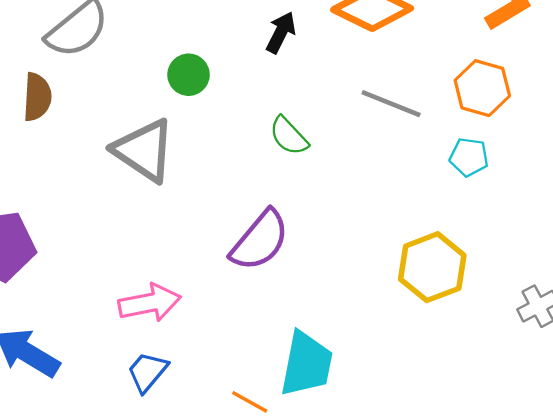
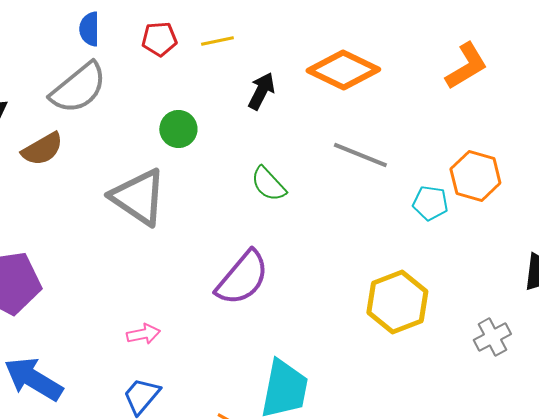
orange hexagon: (482, 88) -> (475, 176), moved
brown semicircle: (37, 97) -> (42, 149), turned 57
pink arrow: (150, 303) -> (143, 334), size x0.6

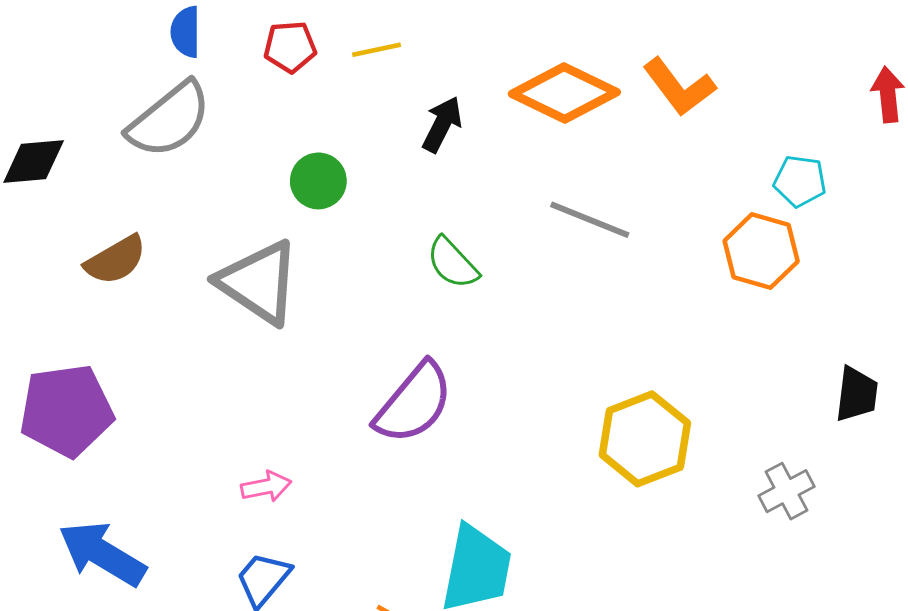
orange L-shape: (466, 66) -> (679, 87), moved, turned 84
brown semicircle: (42, 149) -> (116, 260), moved
cyan pentagon: (430, 203) -> (800, 181), moved

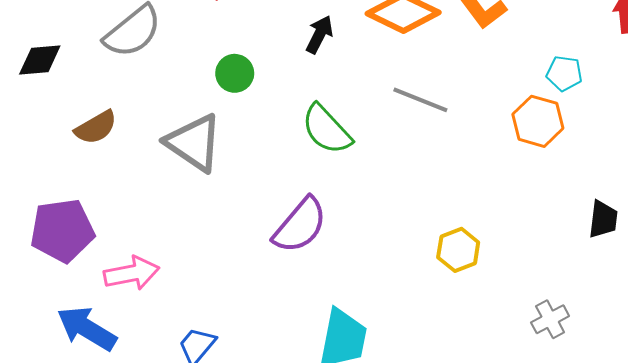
green semicircle: (453, 263) -> (327, 129), size x1.4
yellow hexagon: (645, 439) -> (458, 250), size x0.7
pink arrow: (266, 487) -> (132, 273), moved, size x1.6
gray cross: (786, 491) -> (550, 319), moved

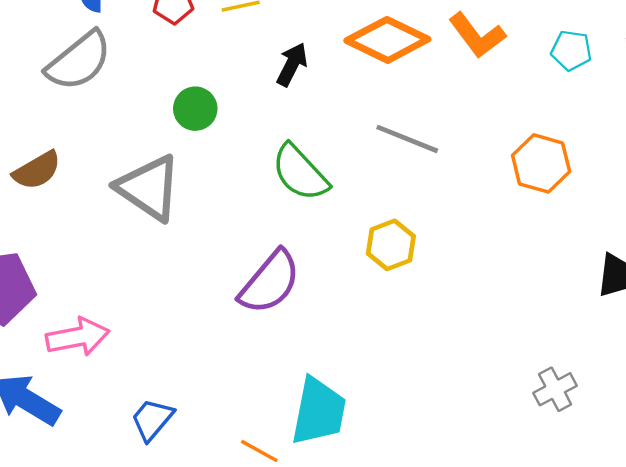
cyan pentagon: (564, 73) -> (571, 50), moved
yellow hexagon: (458, 250) -> (391, 245), moved

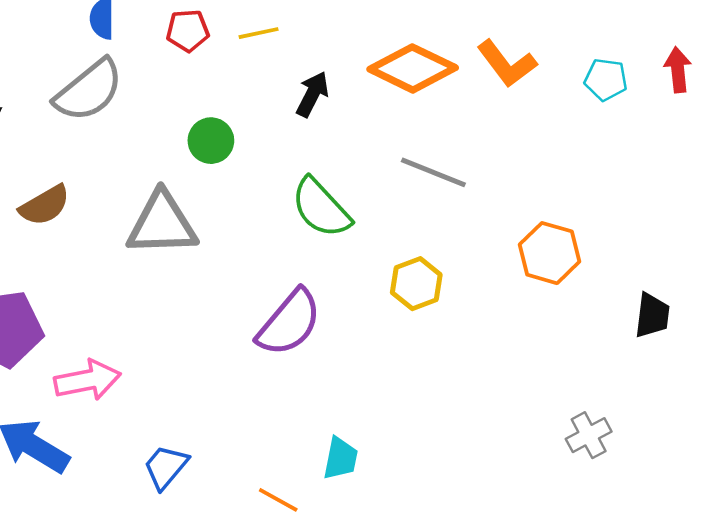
orange hexagon: (541, 163) -> (550, 253), moved
gray triangle: (149, 188) -> (162, 224), turned -36
cyan trapezoid: (319, 411) -> (340, 458), size x0.6

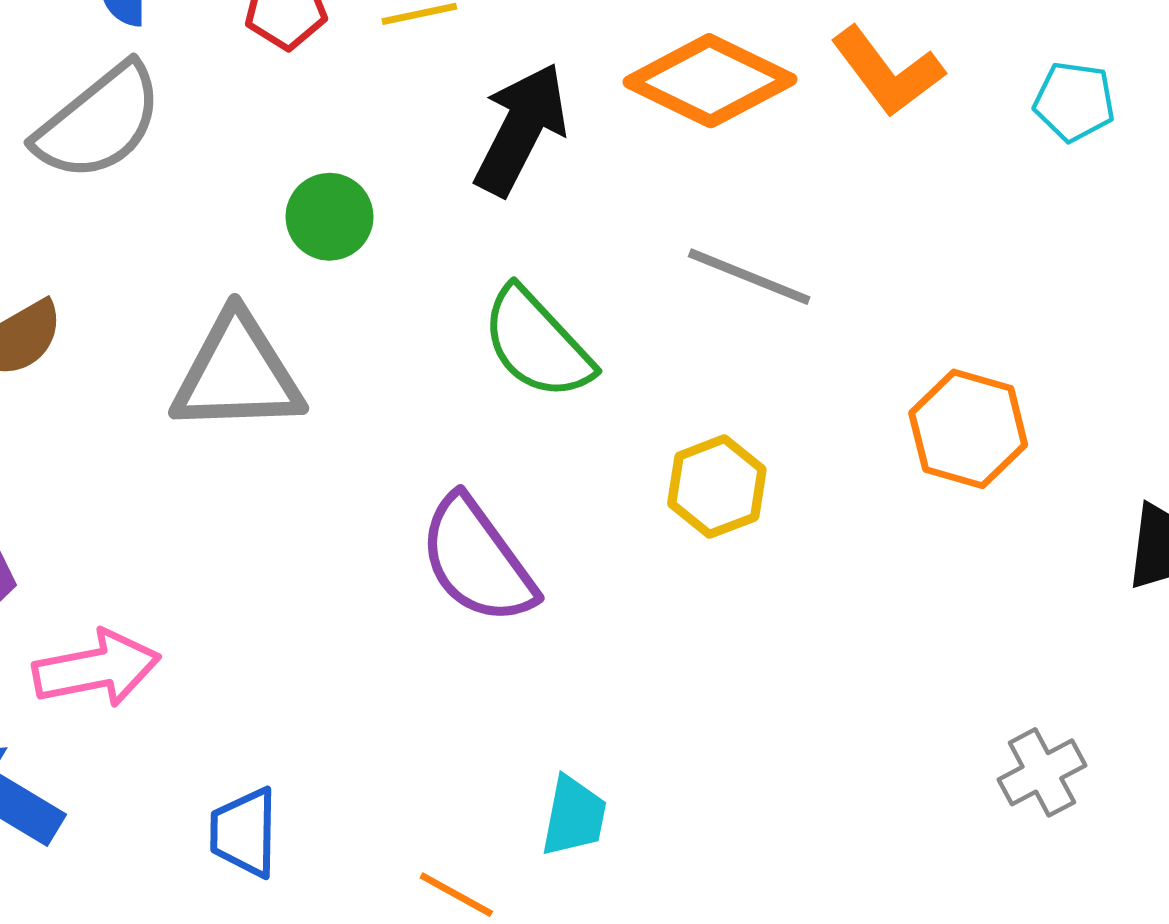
black arrow: (312, 94) -> (521, 129), size x1.5
purple semicircle: (289, 323) -> (477, 560), turned 104
blue trapezoid: (166, 467) -> (244, 832), turned -39

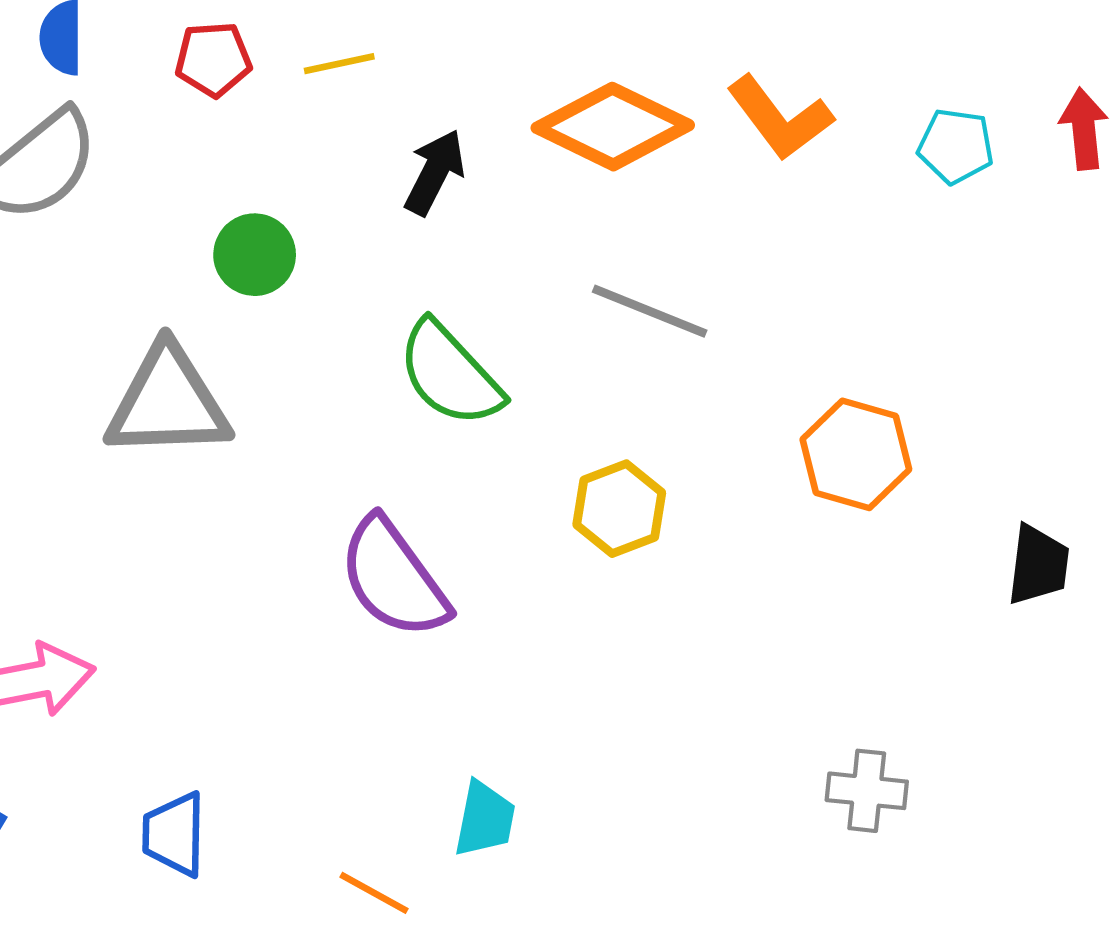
black arrow: (521, 129) -> (435, 172), size x0.7
gray cross: (1042, 772) -> (867, 791), moved, turned 34

